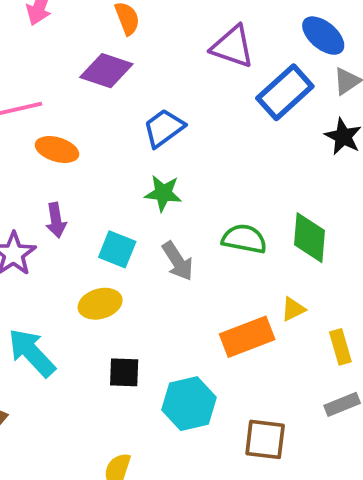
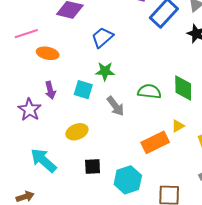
cyan square: (117, 249) -> (83, 90), moved

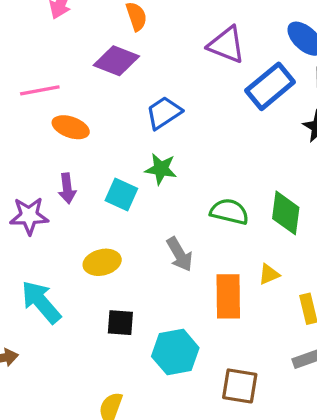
gray arrow: (116, 106) -> (180, 254), moved
purple star: (30, 110) -> (29, 216), turned 30
orange rectangle: (155, 142) -> (228, 296), turned -72

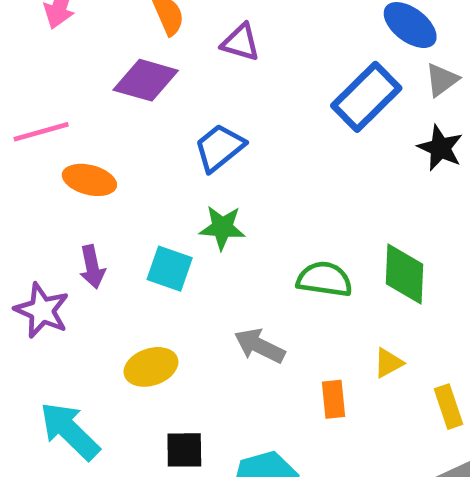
purple triangle: (226, 45) -> (241, 42), moved, size x0.7
purple star: (29, 216) -> (42, 310), turned 30
gray arrow: (180, 254) -> (260, 346), turned 152
orange rectangle: (228, 296) -> (334, 399), size x0.6

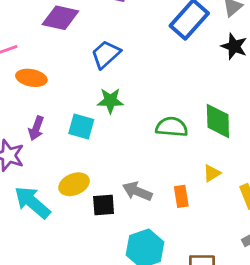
purple arrow: (92, 267) -> (36, 128), turned 35
gray arrow: (260, 346) -> (137, 191), moved
cyan arrow: (70, 431) -> (32, 202), moved
black square: (184, 450) -> (104, 205), moved

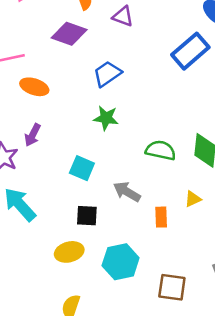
cyan square: (81, 126) -> (82, 168), moved
yellow ellipse: (74, 184) -> (69, 252), moved
gray arrow: (137, 191) -> (127, 192), moved

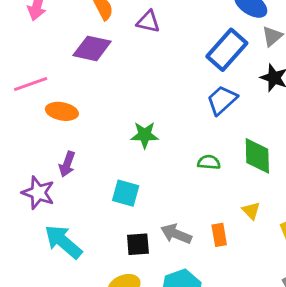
blue trapezoid: (107, 74) -> (222, 100), moved
green semicircle: (161, 150) -> (209, 162), size x0.7
gray arrow: (127, 192) -> (176, 234), moved
yellow triangle: (193, 199) -> (251, 211), turned -42

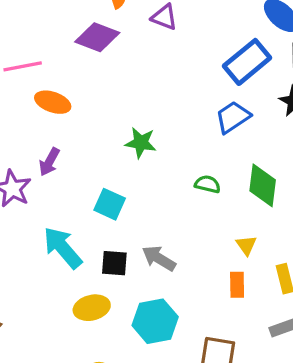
orange rectangle: (219, 235) -> (237, 285), moved
cyan arrow: (63, 242) -> (63, 248), moved

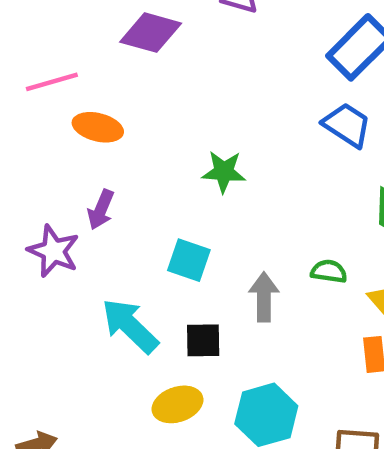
blue trapezoid: (233, 117) -> (347, 125), turned 72
green semicircle: (208, 184) -> (329, 271), moved
gray arrow: (159, 258) -> (264, 297), moved, turned 64

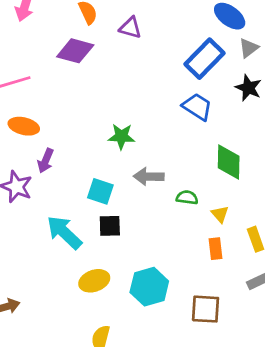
orange ellipse: (98, 127) -> (24, 126), moved
gray arrow: (264, 297) -> (149, 177), moved, turned -88
black square: (203, 340) -> (110, 226), moved

